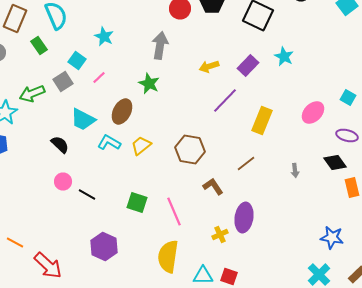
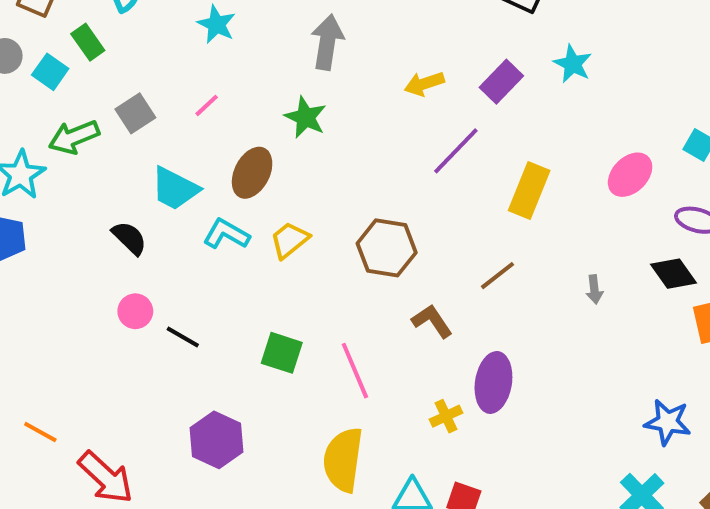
cyan square: (77, 60) -> (50, 72), moved

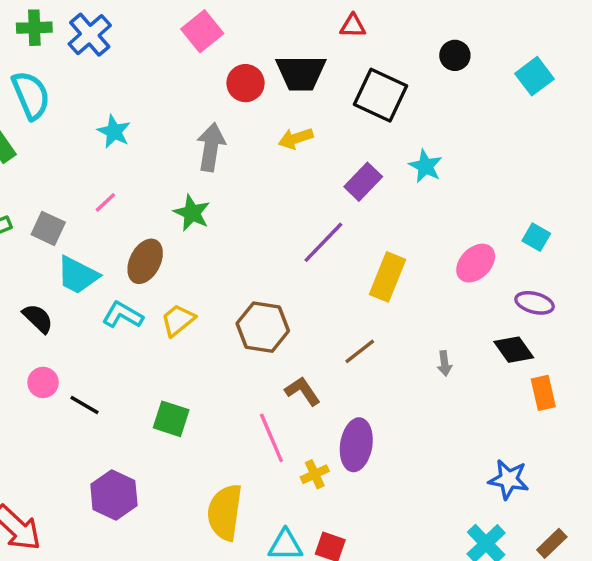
yellow arrow: (424, 84) -> (296, 138), moved
gray square: (135, 113) -> (48, 228), moved, turned -32
pink line: (355, 371) -> (271, 438), moved

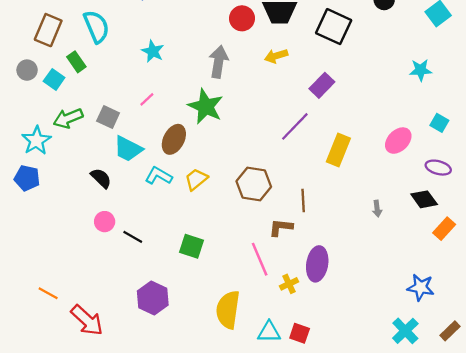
cyan star: (425, 166) -> (421, 70), moved, turned -30
green star: (192, 213) -> (206, 106), size x1.4
brown line: (360, 351) -> (303, 200), moved, turned -55
brown L-shape: (303, 391) -> (281, 227), turned -50
orange rectangle: (543, 393) -> (444, 229), turned 55

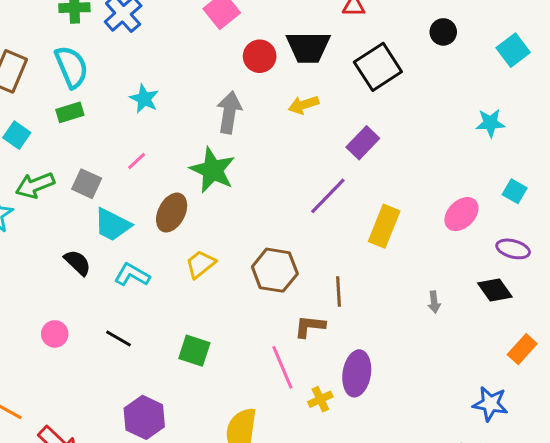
black square: (334, 27) -> (378, 67), turned 32
green rectangle: (76, 62) -> (70, 112), moved, turned -72
cyan L-shape: (159, 176) -> (132, 275), moved
pink circle: (105, 222) -> (55, 334), moved
orange rectangle: (444, 229) -> (522, 349), moved

